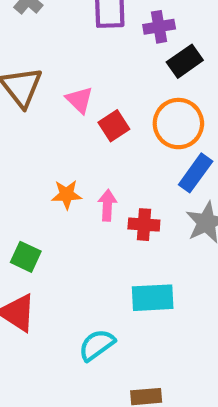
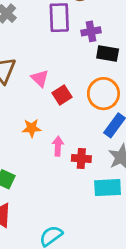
black rectangle: (185, 61) -> (108, 54), turned 45
orange star: (67, 194) -> (32, 128), moved
cyan rectangle: (153, 298) -> (108, 188), moved

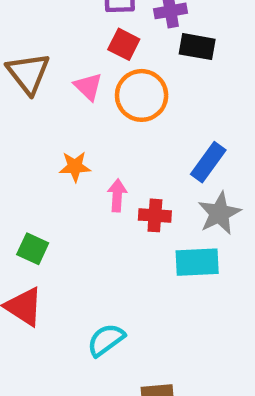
orange circle: (103, 94) -> (142, 95), moved
red square: (62, 95) -> (124, 44), moved, turned -30

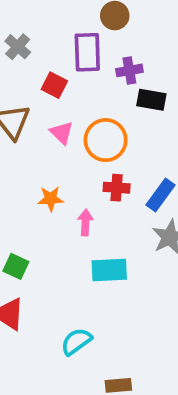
red square: (124, 44) -> (54, 85), moved
red cross: (155, 215) -> (117, 188), moved
cyan rectangle: (197, 262) -> (109, 270), moved

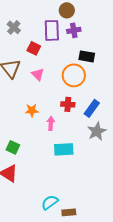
purple cross: (129, 70) -> (74, 30), moved
orange circle: (106, 140) -> (74, 75), moved
cyan semicircle: (76, 341) -> (50, 202), moved

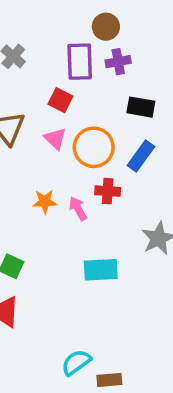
red square: (34, 48) -> (60, 100), moved
orange circle: (74, 75) -> (94, 147), moved
blue rectangle: (92, 108) -> (141, 156), moved
pink arrow: (51, 123) -> (78, 209), moved, turned -32

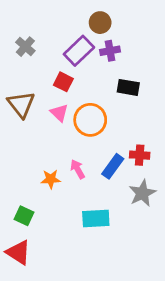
purple rectangle: (80, 62) -> (79, 51), turned 48
blue rectangle: (141, 156) -> (113, 166), moved
red cross: (108, 191) -> (140, 155), moved
orange star: (45, 202) -> (51, 179), moved

